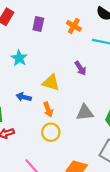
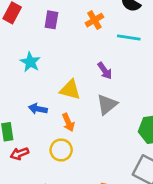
orange cross: (74, 26) -> (94, 20), turned 32
gray triangle: (85, 113) -> (107, 105), moved, turned -30
yellow circle: (51, 132) -> (61, 150), moved

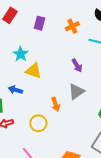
yellow triangle: (70, 90) -> (34, 71), moved
blue arrow: (38, 109) -> (15, 90), moved
orange arrow: (68, 122) -> (56, 104), moved

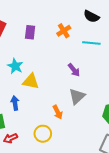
blue arrow: (15, 90) -> (15, 103), turned 72

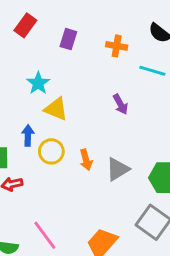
orange cross: (64, 31) -> (117, 46), turned 32
gray triangle: (77, 96) -> (118, 169), moved
yellow circle: (43, 134) -> (51, 151), moved

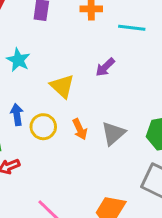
purple arrow: (120, 104) -> (105, 67), turned 84
yellow triangle: (56, 109) -> (62, 86), moved, turned 30

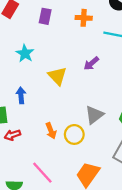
yellow circle: (43, 127) -> (74, 134), moved
orange arrow: (80, 129) -> (51, 131), moved

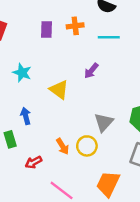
purple rectangle: (45, 16) -> (46, 29), moved
red arrow: (12, 135) -> (34, 162), moved

